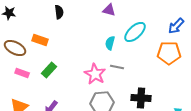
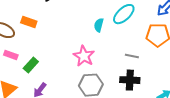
gray line: (117, 67) -> (132, 56), moved
green rectangle: (49, 70) -> (31, 65), moved

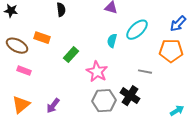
green rectangle: (31, 65) -> (71, 55), moved
black cross: (130, 80) -> (130, 96), moved, turned 30

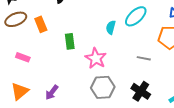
orange rectangle: (42, 38) -> (41, 24), turned 49
brown ellipse: (17, 46) -> (16, 19), moved, turned -50
green rectangle: (71, 55) -> (70, 41), turned -49
black cross: (130, 96) -> (141, 91), moved

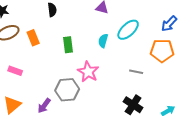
green rectangle: (70, 41) -> (68, 45), moved
gray hexagon: (103, 87) -> (67, 90), moved

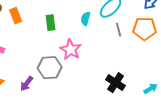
gray line: (136, 72) -> (119, 30), moved, turned 64

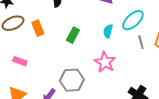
green rectangle: (51, 23) -> (73, 35), turned 35
pink star: (71, 50) -> (105, 62), moved

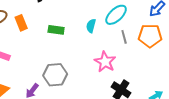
green rectangle: (73, 35) -> (56, 30), turned 70
pink star: (105, 62) -> (105, 62), moved

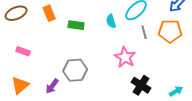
orange rectangle: (21, 23) -> (49, 13), moved
cyan semicircle: (91, 26) -> (111, 21), turned -32

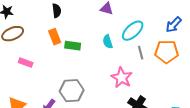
orange rectangle: (49, 13) -> (55, 37), moved
pink rectangle: (23, 51) -> (26, 63), moved

